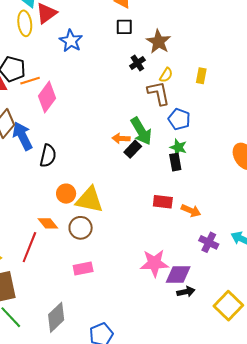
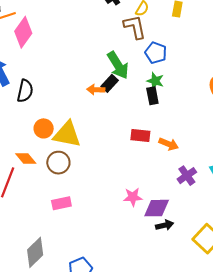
orange arrow: (121, 138) -> (96, 90), moved
purple cross: (209, 242) -> (187, 176), turned 30
pink star: (154, 263) -> (133, 197), size x0.7

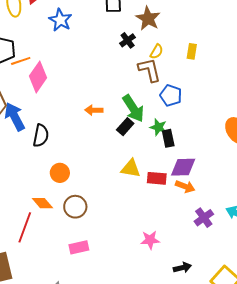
green star: (155, 81) -> (158, 127), moved
orange arrow: (96, 90) -> (94, 110), moved
yellow triangle: (67, 134) -> (131, 168), moved, size x0.7
purple diamond: (157, 208) -> (183, 167), moved

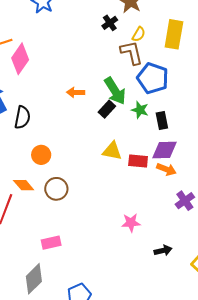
yellow rectangle: (192, 51) -> (174, 34), size x1.8
blue pentagon: (171, 95) -> (153, 78), size x1.4
black rectangle: (168, 138) -> (162, 121), moved
pink rectangle: (79, 247) -> (51, 243), moved

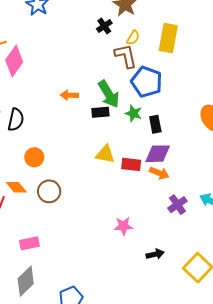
black rectangle: (107, 109) -> (100, 112), turned 42
pink rectangle: (51, 243) -> (29, 243), moved

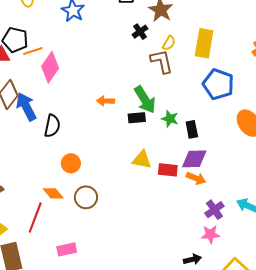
blue pentagon: (147, 82) -> (218, 84), moved
pink star: (123, 226) -> (210, 234), moved

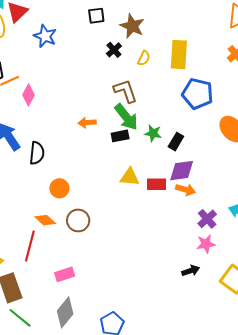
brown L-shape: (162, 61) -> (126, 91), moved
pink diamond: (50, 67) -> (28, 95), size x0.7
black rectangle: (192, 129) -> (176, 142), turned 48

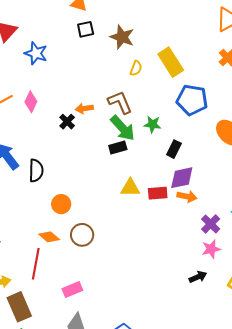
black cross: (114, 50) -> (67, 122), moved
yellow rectangle: (179, 55) -> (171, 62), turned -32
pink diamond: (28, 95) -> (31, 102), moved
orange arrow: (87, 123) -> (84, 108), moved
green star: (153, 133) -> (152, 124), moved

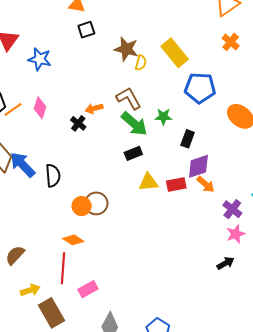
brown star: (122, 37) -> (126, 49), moved
black rectangle: (118, 148) -> (133, 153), moved
orange arrow: (187, 196) -> (206, 184), turned 36
brown circle: (82, 235) -> (96, 203), moved
pink rectangle: (72, 290) -> (88, 289), moved

